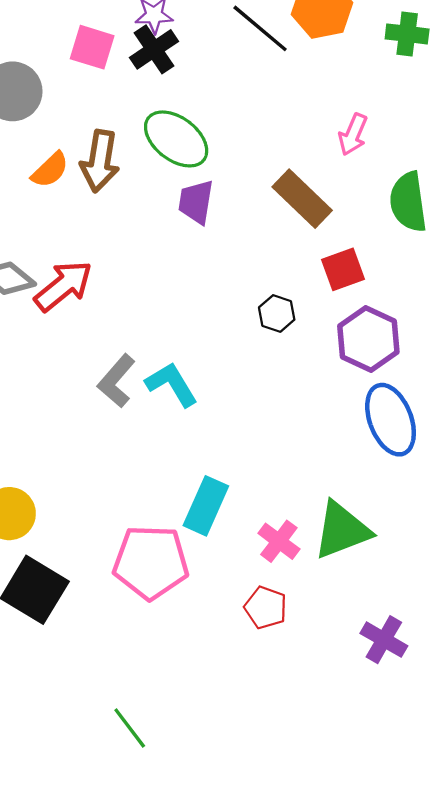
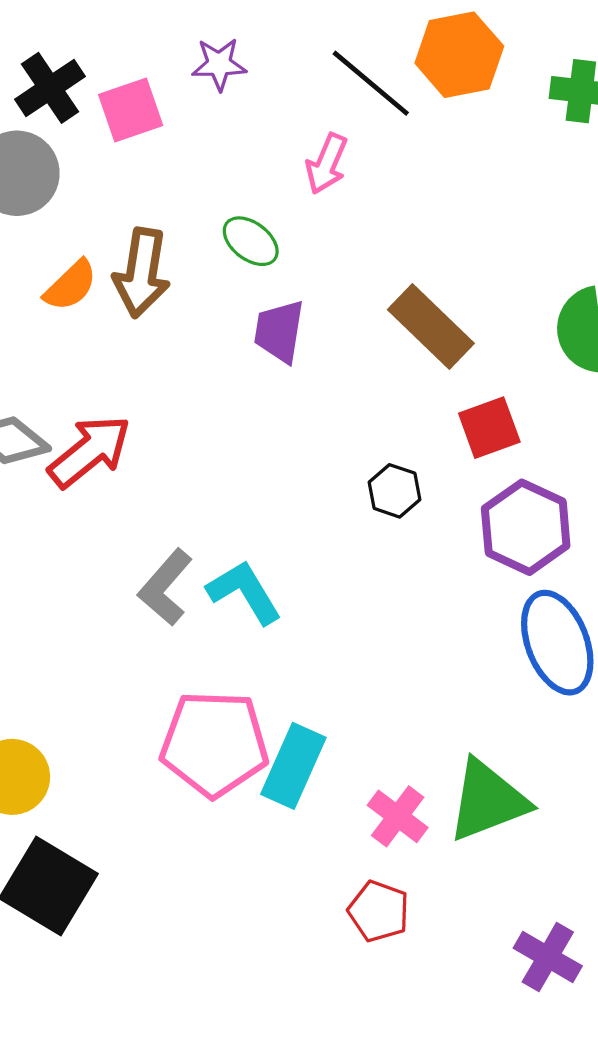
pink square: (92, 47) -> (131, 110), turned -36
black cross: (154, 49) -> (50, 88), moved
pink arrow: (353, 135) -> (327, 164), moved
green ellipse: (176, 139) -> (251, 241), size x0.6
pink pentagon: (151, 562) -> (214, 744), moved

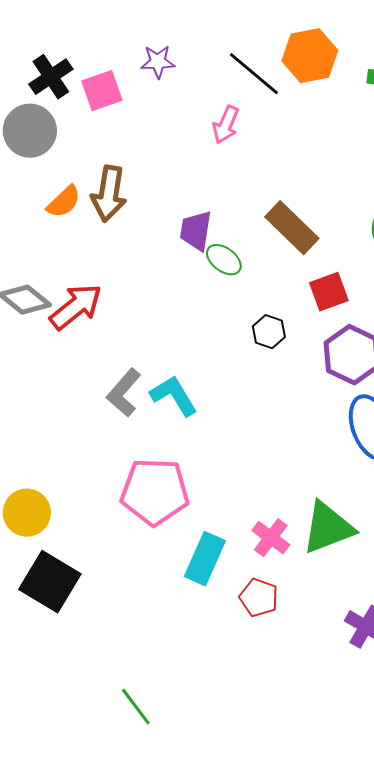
green ellipse: (251, 241) -> (224, 260), moved
cyan rectangle: (293, 766) -> (205, 559), moved

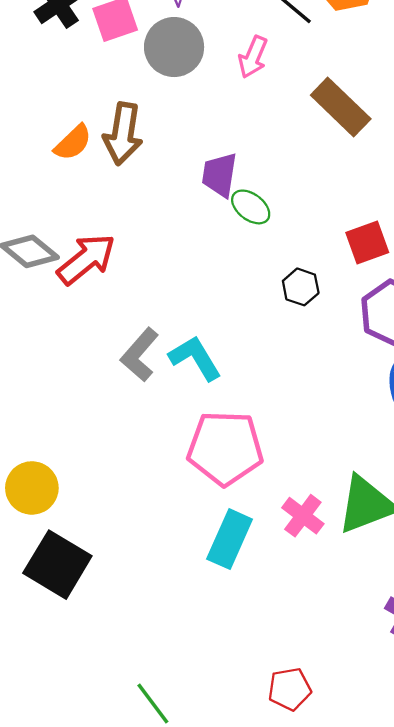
gray circle: (30, 131) -> (174, 47), moved
brown rectangle: (292, 228) -> (341, 107), moved
pink pentagon: (155, 492) -> (225, 448), moved
red pentagon: (259, 598) -> (290, 689), moved, turned -30

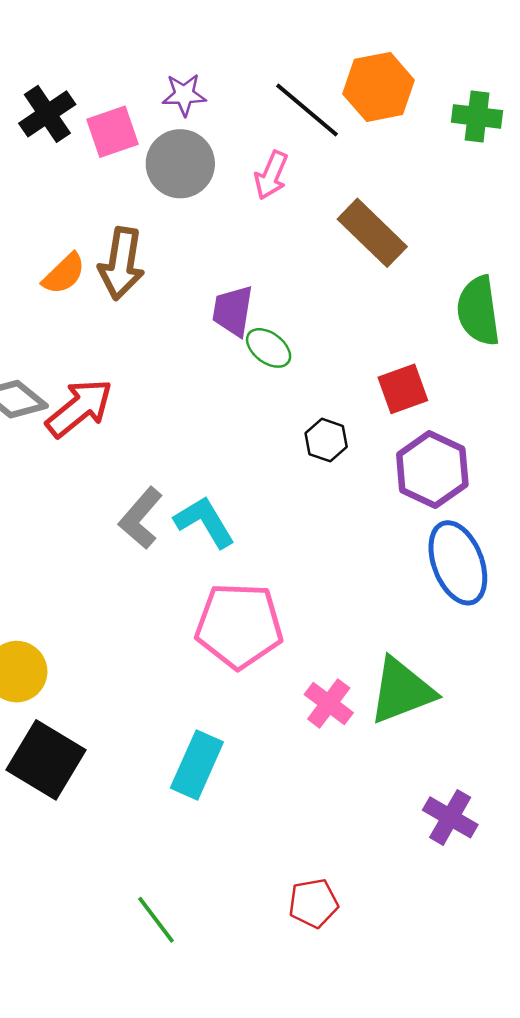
cyan rectangle: (230, 539) -> (197, 765), moved

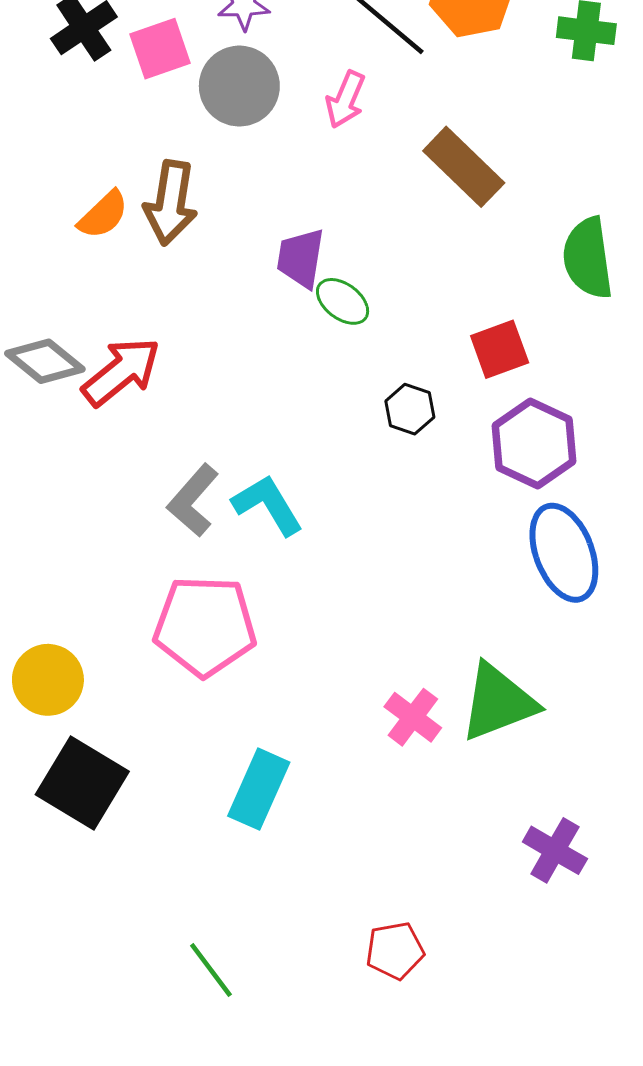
pink pentagon: (239, 626) -> (205, 626), moved

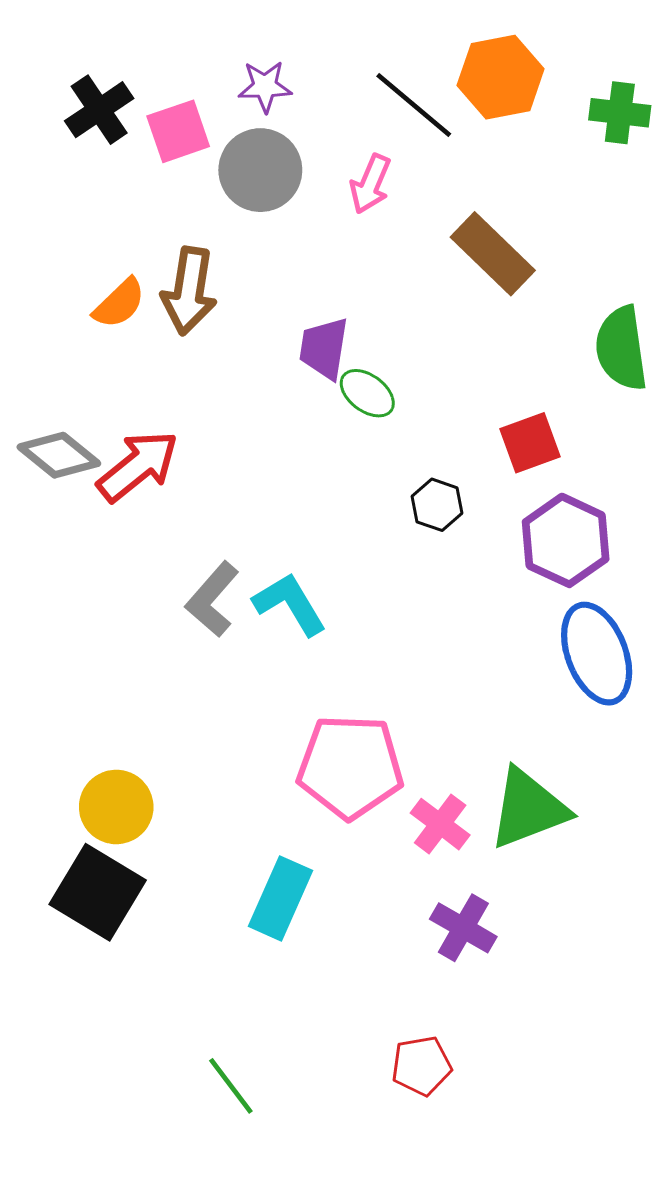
pink pentagon: (205, 626) -> (350, 767), moved
yellow circle: (48, 680) -> (116, 807), moved
purple cross: (555, 850) -> (463, 928), moved

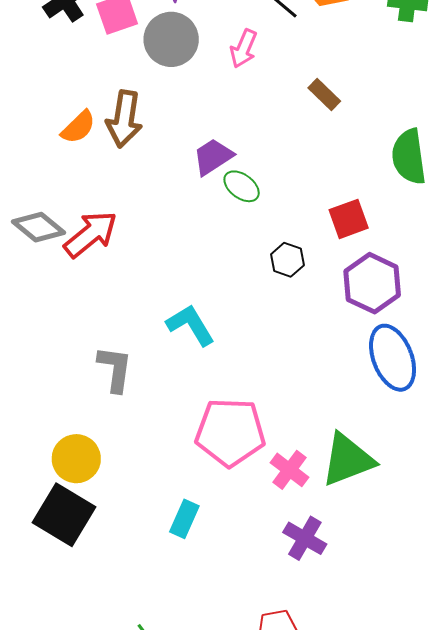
brown rectangle: (493, 254) -> (324, 94), size x0.6
purple trapezoid: (324, 348) -> (213, 157), turned 48
gray L-shape: (212, 599) -> (115, 369), moved, turned 147
cyan rectangle: (280, 898) -> (184, 519), size x0.7

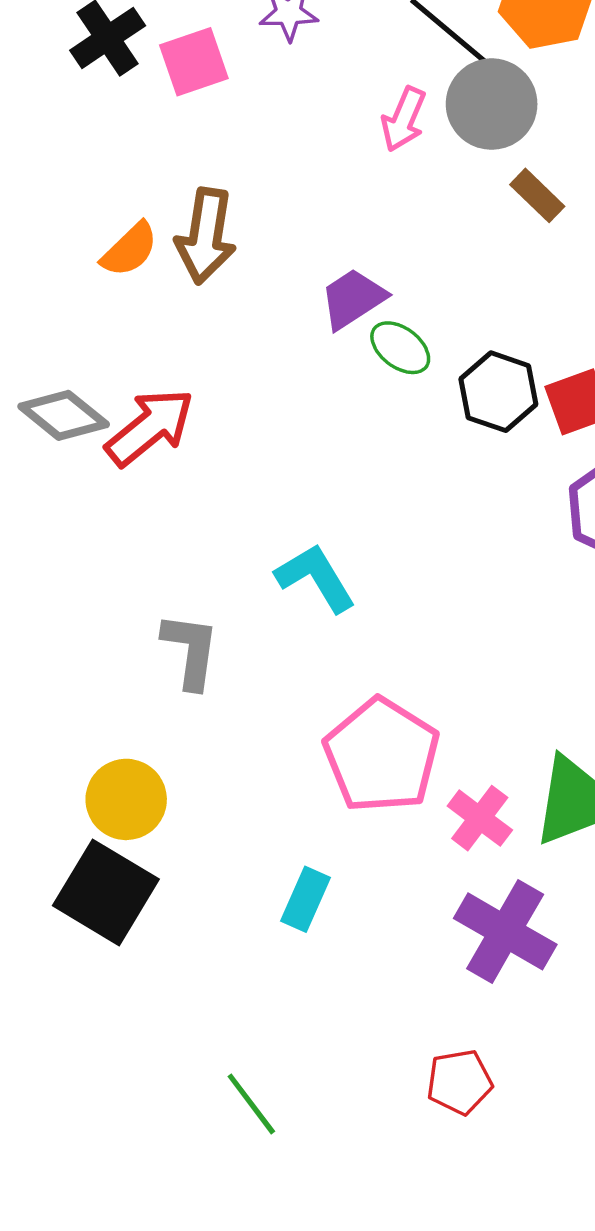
gray circle: (171, 39) -> (492, 104), moved
black hexagon: (287, 260) -> (498, 392), moved, size x1.4
pink pentagon: (230, 432) -> (382, 755), turned 30
purple cross: (305, 538) -> (505, 931), size x1.4

